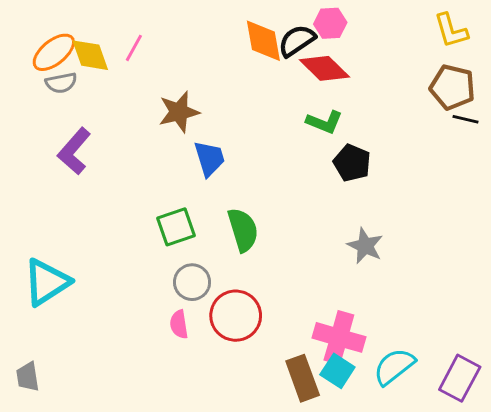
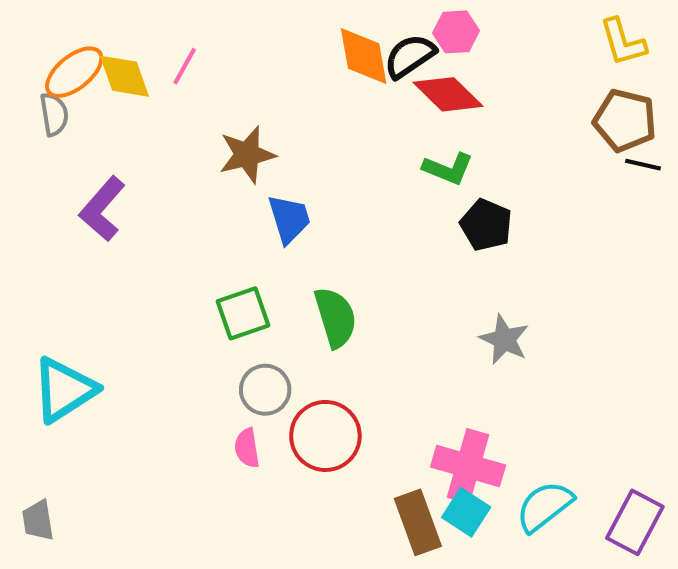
gray semicircle: (61, 83) -> (54, 114), moved, turned -88

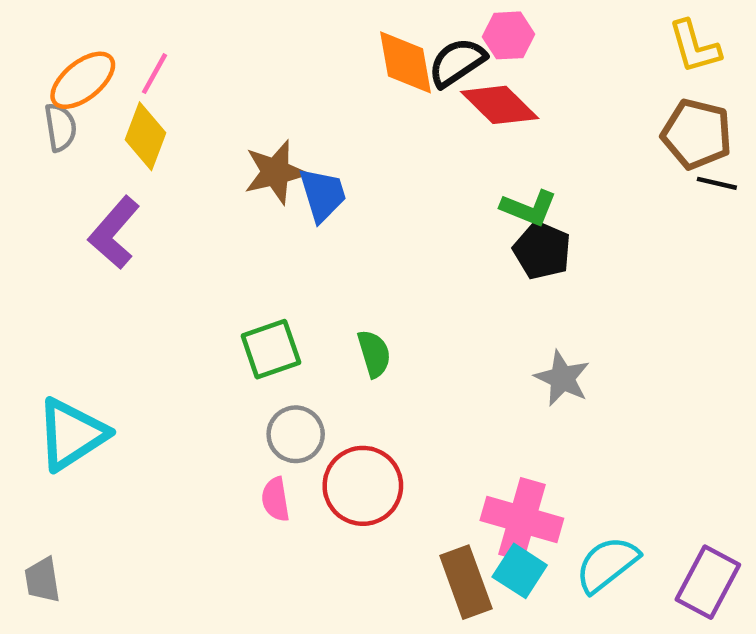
pink line: (185, 66) -> (154, 74), moved
yellow diamond: (124, 76) -> (146, 136), moved, turned 40
green L-shape: (448, 169) -> (529, 208), moved
blue trapezoid: (289, 219) -> (323, 195), moved
green semicircle: (335, 317) -> (374, 354), size x0.7

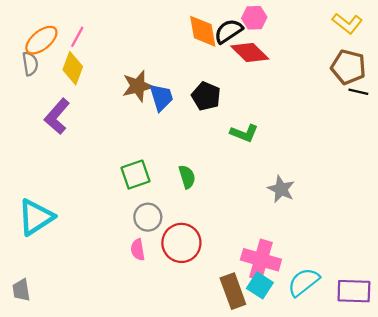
yellow L-shape: (694, 47) -> (347, 23), turned -36
green L-shape: (529, 208) -> (244, 133), moved
black pentagon: (542, 251) -> (206, 96), moved
purple rectangle: (708, 582) -> (354, 291), turned 64

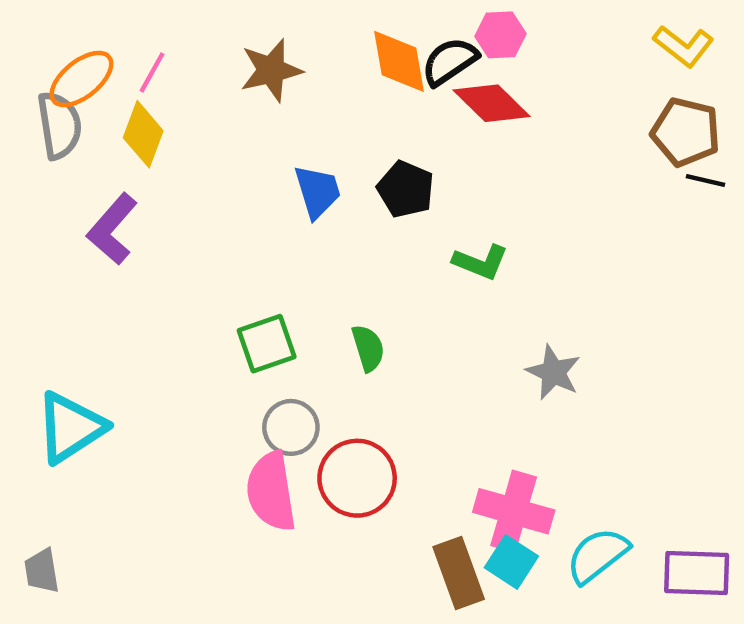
gray semicircle: (30, 64) -> (59, 125), size x1.4
brown star: (138, 86) -> (271, 70), moved
pink semicircle: (138, 250) -> (271, 491), size x1.8

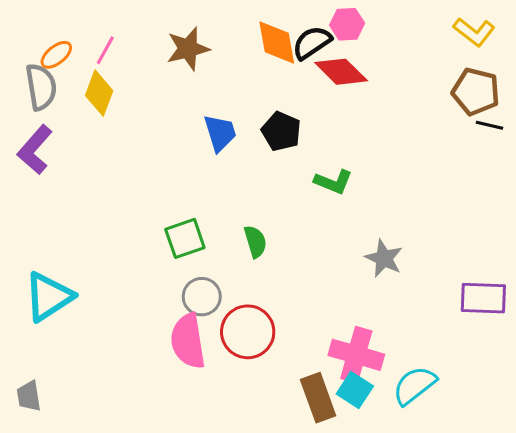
orange ellipse: (81, 79) -> (56, 55), size x0.7
purple L-shape: (112, 229) -> (35, 150), moved
purple rectangle: (697, 573) -> (483, 298), moved

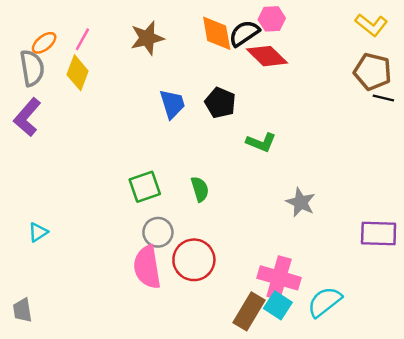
cyan triangle: (49, 297) -> (38, 232), size x0.5
brown rectangle: (318, 398) -> (249, 311), turned 51

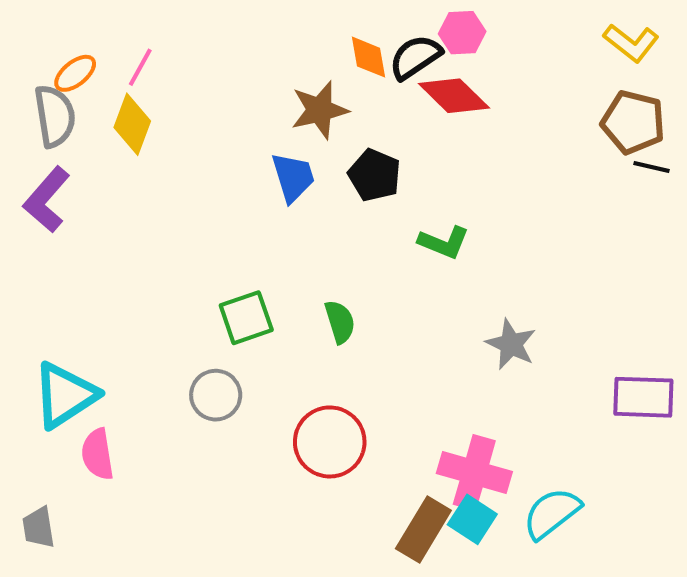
orange diamond: (217, 33) -> (368, 57), size x0.7
brown star: (147, 38) -> (320, 110), moved
cyan triangle: (38, 232) -> (65, 395), size x2.0
gray circle: (158, 232) -> (216, 395), moved
pink semicircle: (147, 267) -> (98, 454), moved, size x0.7

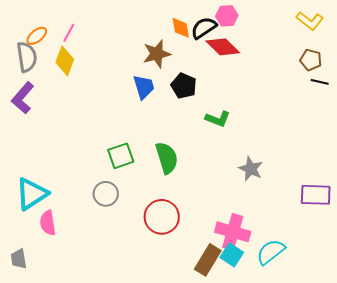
brown pentagon: (633, 122) -> (311, 60), size x0.7
green semicircle: (340, 322) -> (167, 158), size x1.5

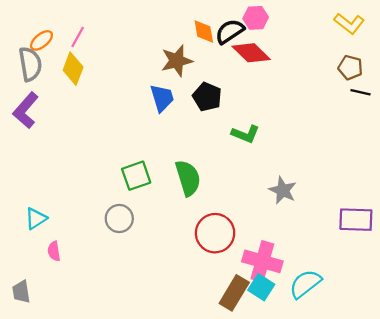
cyan triangle: (32, 194) -> (36, 218), size x0.6
red circle: (162, 217) -> (215, 233), moved
pink semicircle: (48, 223) -> (54, 251), size x0.7

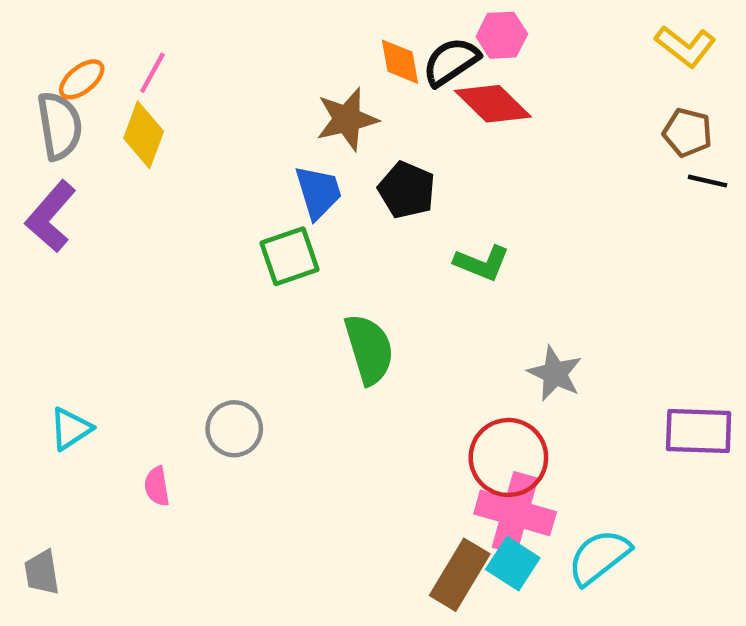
green square: (136, 176) -> (290, 256), moved
red circle: (215, 233) -> (508, 457), moved
pink semicircle: (54, 251) -> (157, 486), moved

